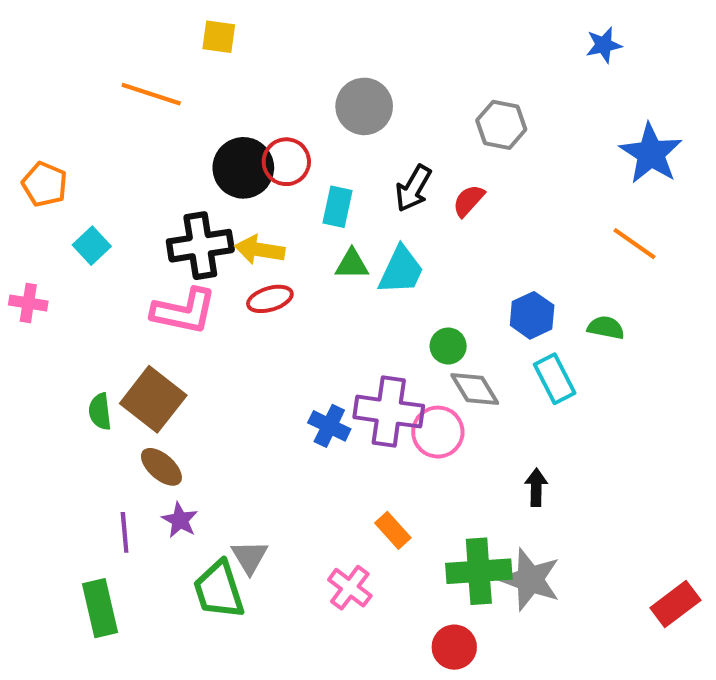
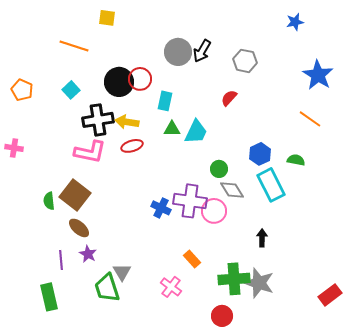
black arrow: (413, 188) -> (202, 51), moved
cyan square: (92, 246) -> (71, 90), moved
cyan rectangle: (555, 379) -> (271, 185), size x1.4

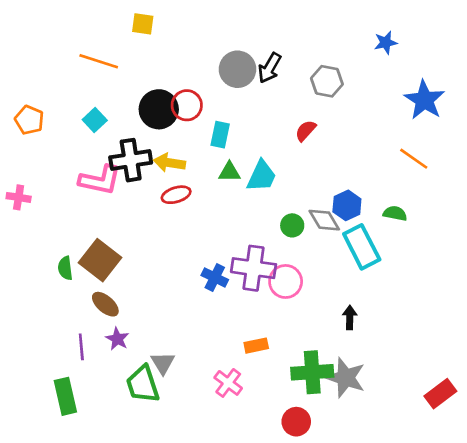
blue star: (295, 22) -> (386, 43), moved
pink L-shape: (90, 152) -> (100, 180), moved
gray diamond: (232, 190) -> (324, 220), moved
orange rectangle: (192, 259) -> (256, 346), turned -60

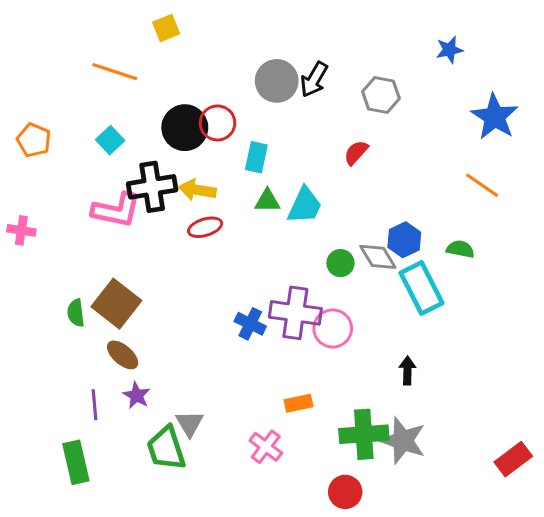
yellow square: (143, 24) -> (166, 28), turned -30

